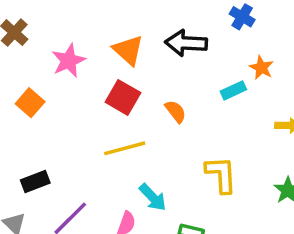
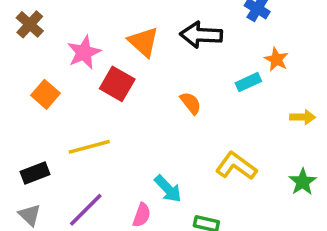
red square: (123, 97) -> (117, 84), moved
yellow line: (125, 148) -> (89, 147), moved
yellow L-shape: (221, 175) -> (236, 166), turned -51
black rectangle: (35, 182) -> (35, 173), moved

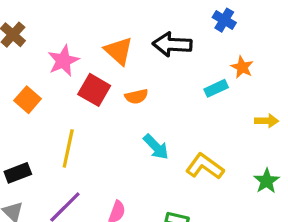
orange semicircle: (191, 103) -> (136, 96), moved, turned 115
yellow line: (89, 147) -> (68, 148), turned -63
cyan arrow: (168, 189) -> (156, 147), moved

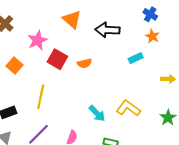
blue cross: (224, 20) -> (150, 14), moved
orange triangle: (119, 51) -> (72, 20), moved
orange star: (242, 67) -> (152, 36), moved
cyan arrow: (156, 147) -> (97, 113), moved

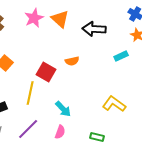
pink star: (38, 40) -> (34, 18), moved
red square: (57, 59) -> (46, 72), moved
cyan arrow: (97, 113) -> (63, 109), moved

